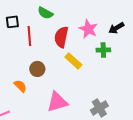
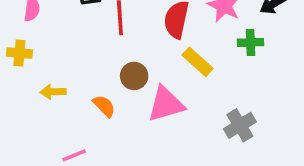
pink triangle: (57, 102) -> (166, 104), moved
gray cross: (99, 108) -> (240, 125), moved

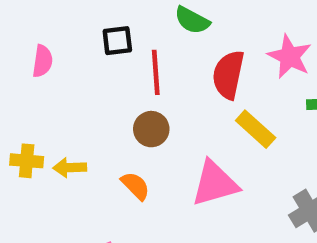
yellow cross: (19, 53) -> (27, 161), moved
brown circle: (134, 76) -> (151, 129), moved

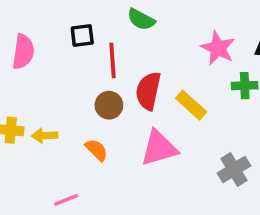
pink semicircle: (42, 61) -> (23, 52), size x1.4
red semicircle: (228, 75) -> (148, 91), moved

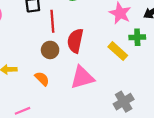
yellow rectangle: (191, 105) -> (118, 51), moved
gray cross: (234, 169) -> (124, 102), moved

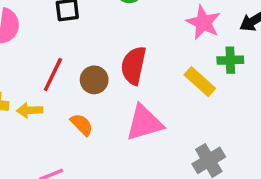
red line: (52, 21) -> (53, 74), moved, turned 30

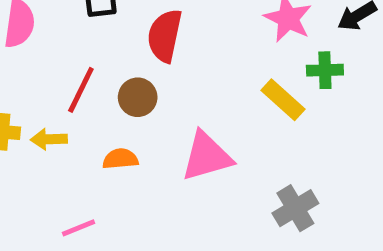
red semicircle: (134, 65) -> (165, 36), moved
orange semicircle: (82, 125) -> (120, 159), turned -50

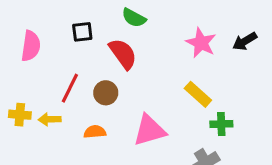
red semicircle: (165, 36) -> (123, 54), turned 132
green cross: (325, 70) -> (221, 124), moved

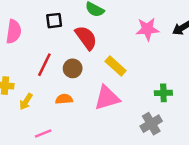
pink star: (201, 43) -> (147, 29), turned -30
yellow rectangle: (198, 94) -> (116, 66), moved
yellow arrow: (50, 119) -> (26, 102), moved, turned -56

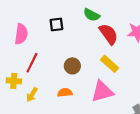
red semicircle: (86, 38) -> (109, 34), moved
red line: (44, 65) -> (32, 63), moved

